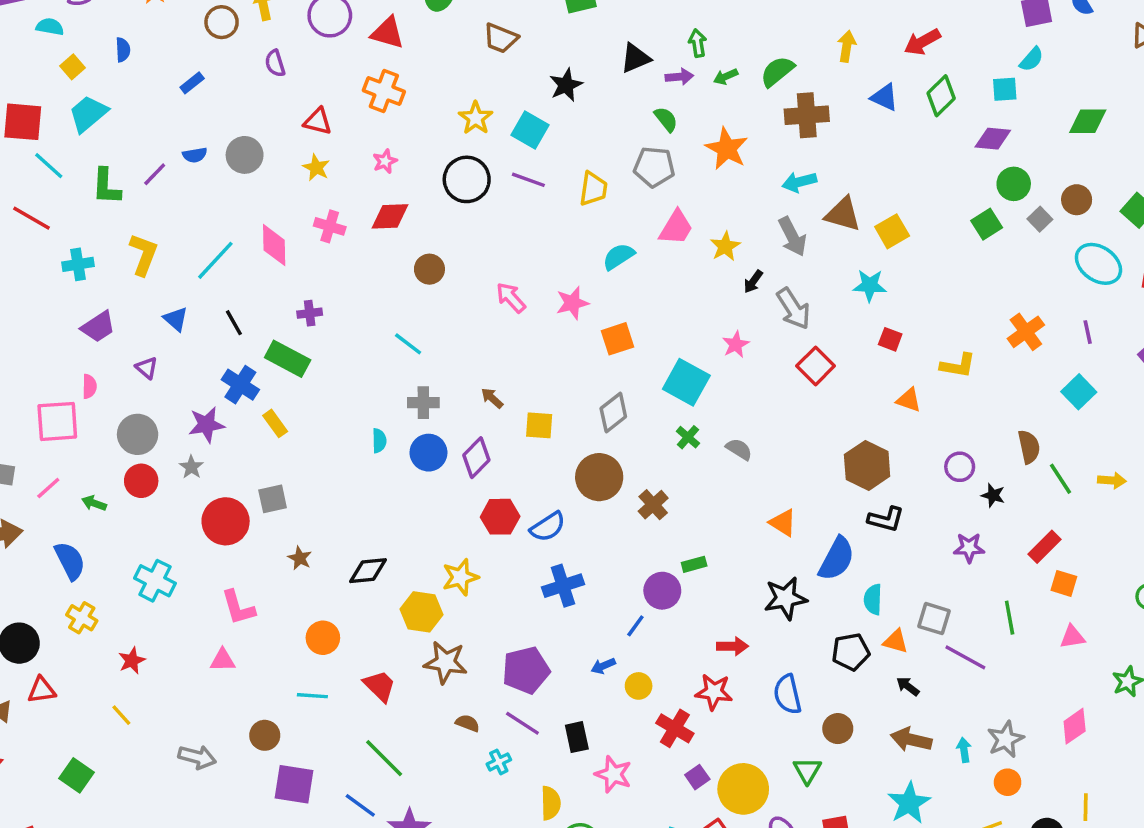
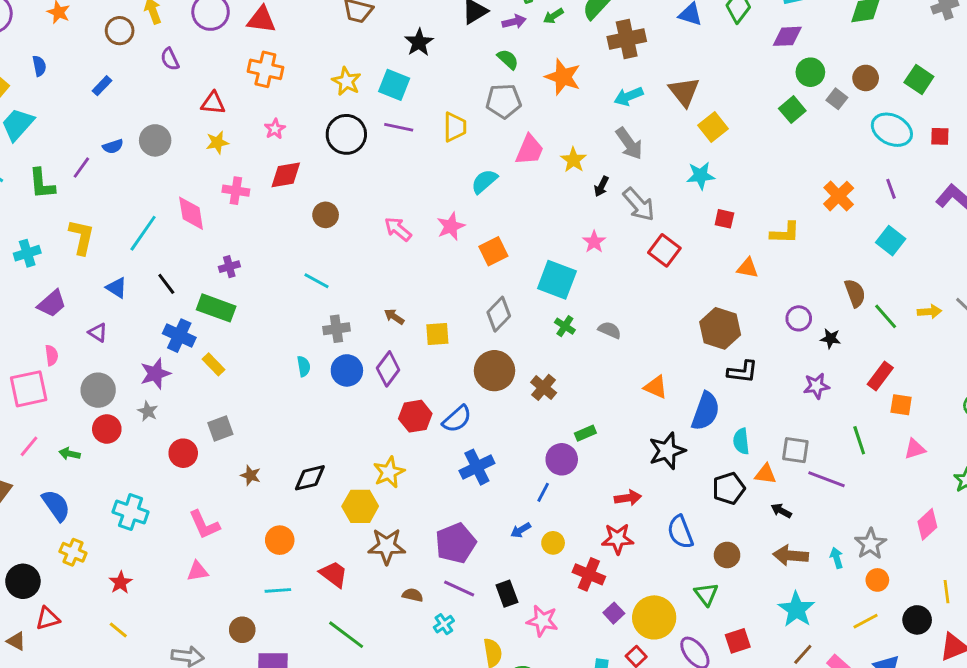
yellow star: (316, 168) -> (217, 142), turned -30
brown triangle: (843, 214) -> (684, 92), moved, turned 44
red circle: (226, 521) -> (183, 453), size x0.7

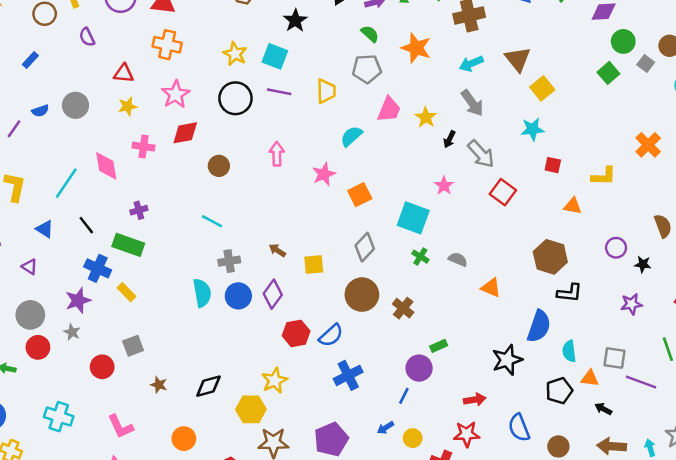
pink star: (275, 129) -> (176, 94), size x1.6
pink arrow: (398, 229) -> (277, 154), moved, turned 50
cyan semicircle: (304, 366) -> (202, 293), size x1.6
orange triangle: (656, 387) -> (491, 288), moved

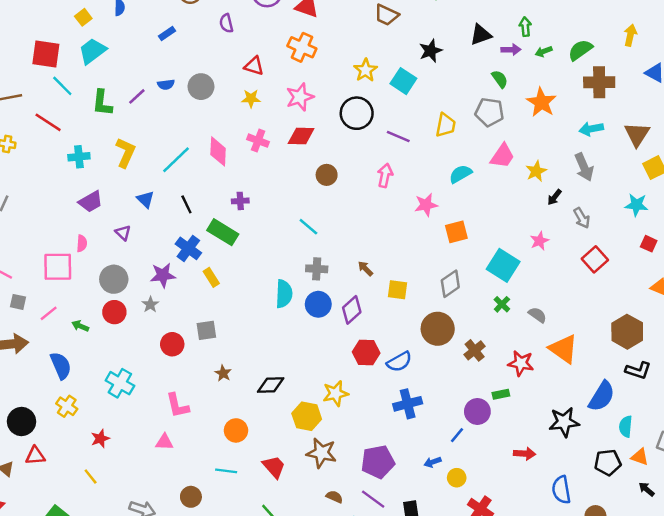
purple line: (279, 92) -> (398, 137), moved
gray arrow: (481, 154) -> (582, 218), size x0.7
orange triangle: (491, 288) -> (563, 349), size x1.5
red star: (467, 434) -> (521, 363), moved

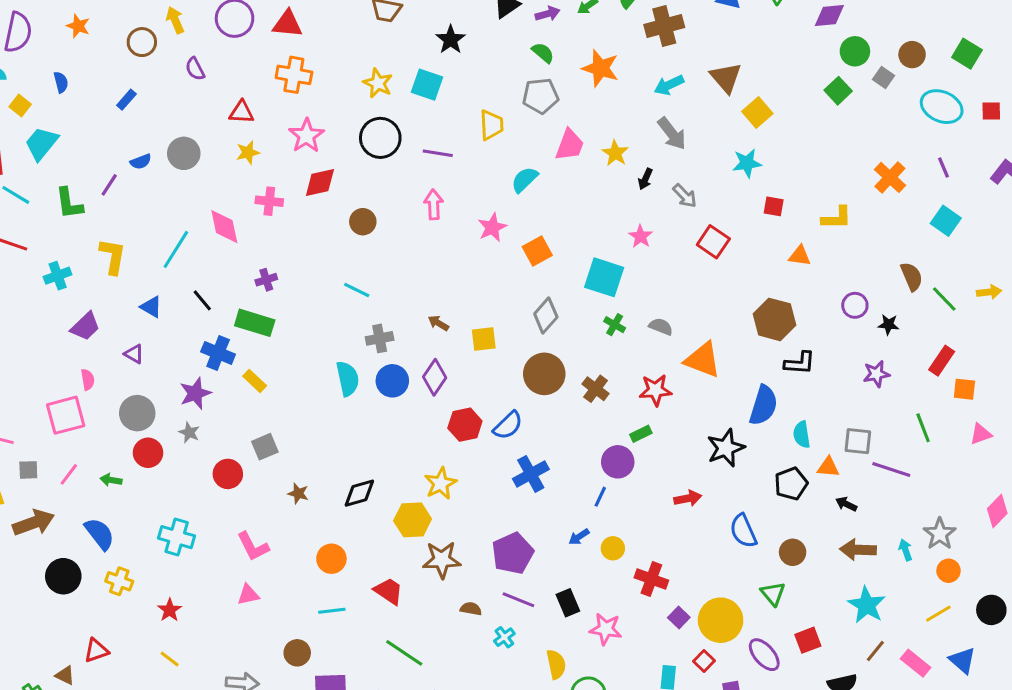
black circle: (22, 422) -> (63, 576), moved

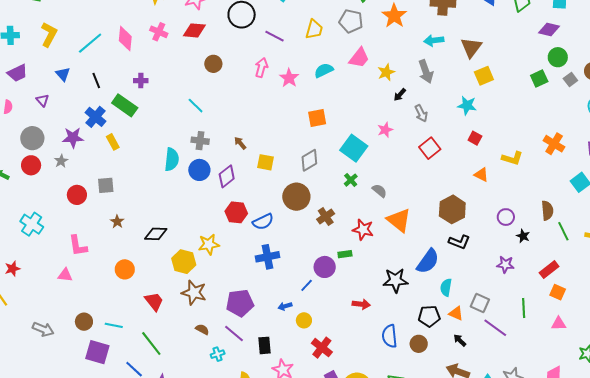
orange cross: (890, 177) -> (554, 144), turned -30
pink star: (492, 227) -> (289, 78), moved, turned -30
brown circle: (793, 552) -> (419, 344), moved
cyan line: (332, 611) -> (114, 325), moved

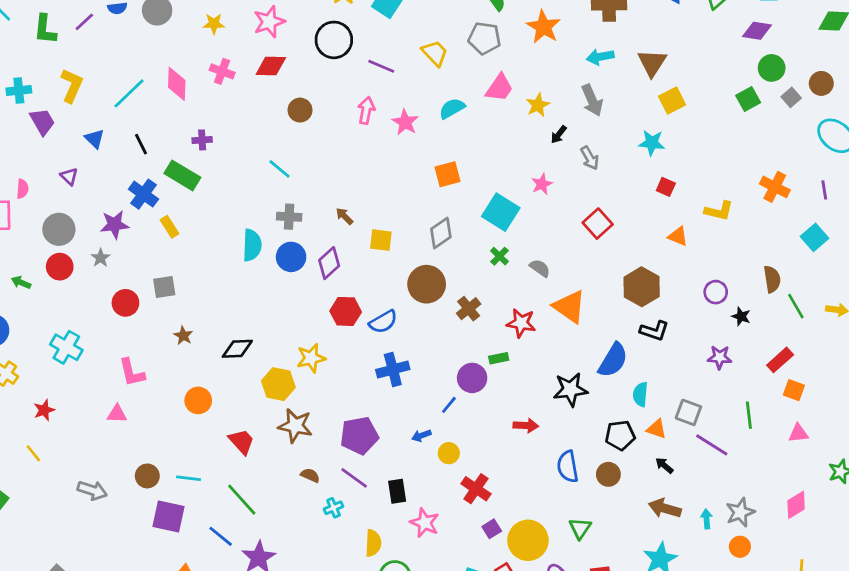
yellow trapezoid: (314, 29) -> (435, 53), turned -55
purple trapezoid: (17, 73) -> (42, 122), moved, turned -90
red square: (430, 148) -> (598, 224), moved

